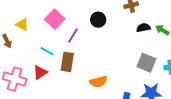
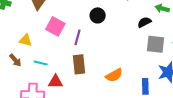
black semicircle: (143, 28) -> (144, 22), moved
cyan line: (47, 51) -> (41, 63), moved
red triangle: (40, 72) -> (56, 82), turned 49

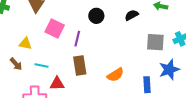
black semicircle: (144, 22) -> (132, 15), moved

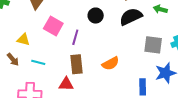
black semicircle: (132, 15) -> (131, 17), size x1.6
orange semicircle: (115, 75) -> (111, 63), moved
red triangle: (57, 84) -> (66, 84), moved

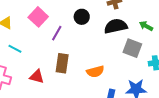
gray square: (153, 45) -> (132, 48), moved
orange semicircle: (111, 63) -> (95, 72), moved
brown rectangle: (77, 64) -> (62, 63), moved

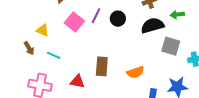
green arrow: (146, 26) -> (177, 15), moved, turned -32
purple line: (57, 33) -> (96, 16), moved

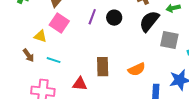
pink square: (74, 22) -> (59, 23), moved
black semicircle: (152, 25) -> (149, 21), turned -30

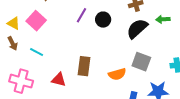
pink square: (59, 23) -> (36, 21), moved
yellow triangle: (40, 36) -> (14, 23), moved
gray square: (169, 40) -> (141, 62), moved

